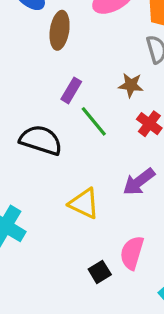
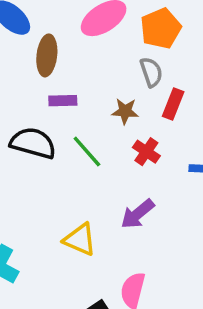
purple rectangle: (71, 90) -> (63, 101), moved, turned 60
black semicircle: (41, 140) -> (33, 143), moved

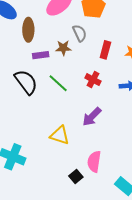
gray semicircle: (151, 72) -> (80, 33), moved
brown star: (125, 111) -> (63, 48), moved
black semicircle: (33, 143) -> (26, 82), turned 44

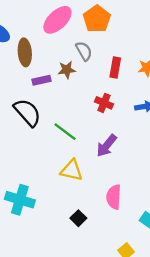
green line: (58, 83) -> (65, 132), moved
black square: (76, 177) -> (78, 218), moved

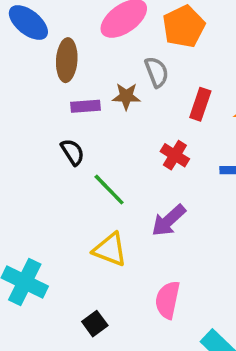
black semicircle: (27, 113) -> (72, 152), moved, size x0.6
black square: (78, 218) -> (95, 324), moved

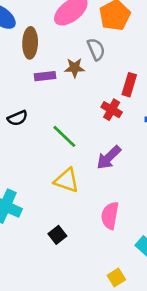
red rectangle: (200, 104) -> (129, 85), moved
black semicircle: (72, 152) -> (17, 118), moved, turned 102

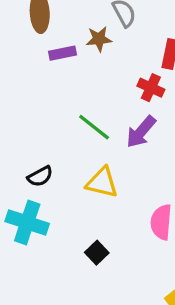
black semicircle: (17, 118) -> (40, 176), moved
purple arrow: (109, 157) -> (141, 132), moved

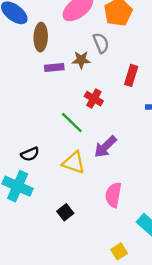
red cross: (151, 88) -> (94, 99), moved
purple arrow: (141, 132) -> (105, 147), moved

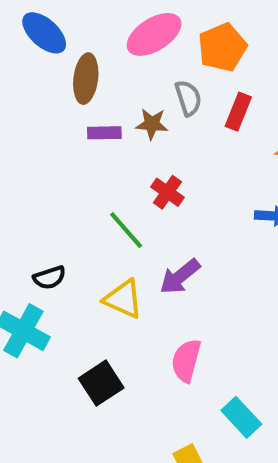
red rectangle: (131, 75) -> (238, 112), moved
black square: (65, 212) -> (101, 383), size x1.5

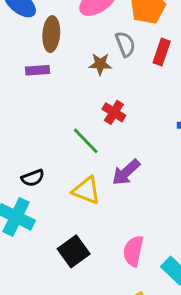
purple rectangle: (104, 133) -> (38, 70), moved
pink semicircle: (186, 361) -> (133, 251), moved

